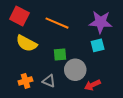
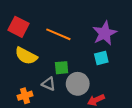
purple star: (101, 22) -> (105, 33), turned -30
gray triangle: (49, 81) -> (49, 84), moved

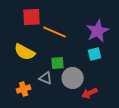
red square: (18, 27) -> (32, 17), moved, turned -30

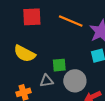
orange line: (55, 32) -> (71, 21), moved
gray triangle: (46, 78) -> (47, 81), turned -32

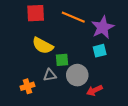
yellow semicircle: (25, 54) -> (43, 46), moved

